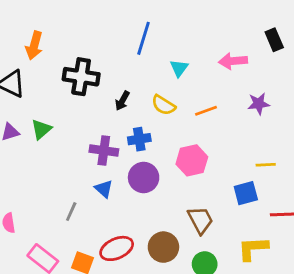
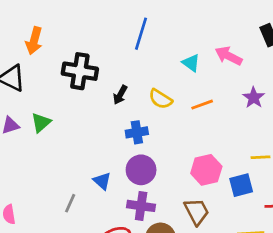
pink arrow: (233, 61) -> (229, 56), turned 32
cyan triangle: (179, 68) -> (191, 63), moved, turned -30
purple star: (259, 104) -> (254, 98), turned -30
purple cross: (104, 151) -> (141, 206), moved
pink hexagon: (192, 160) -> (206, 170), moved

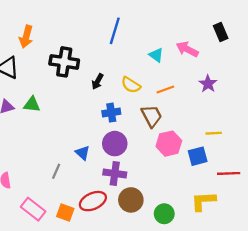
green triangle: (41, 123) -> (32, 104), turned 48
brown trapezoid: (197, 212) -> (152, 116), moved

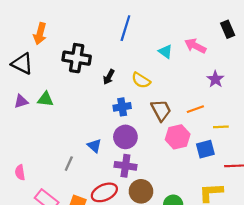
orange line: (165, 90) -> (195, 109), moved

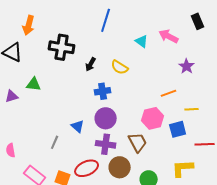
purple triangle: (21, 101) -> (12, 96), moved
brown trapezoid: (161, 110) -> (138, 142), moved

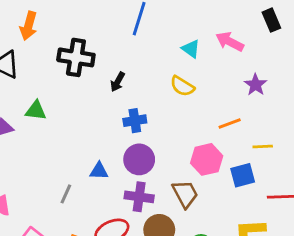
yellow semicircle: (120, 67) -> (182, 86), moved
blue triangle: (78, 126) -> (99, 171), turned -40

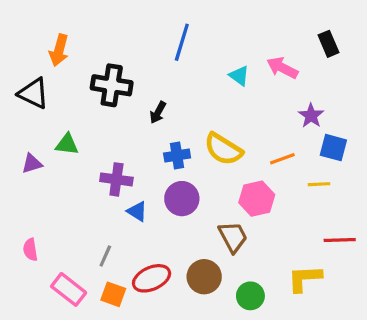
yellow semicircle: (182, 86) -> (223, 149), moved, size x1.4
blue triangle: (99, 171) -> (137, 211), turned 30
blue square: (243, 175) -> (333, 148), moved, turned 30
gray line: (66, 194) -> (105, 256), moved
purple cross: (139, 197) -> (116, 179), moved

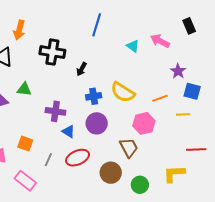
red ellipse: (152, 278) -> (78, 158), moved
orange square: (113, 294) -> (25, 144), moved

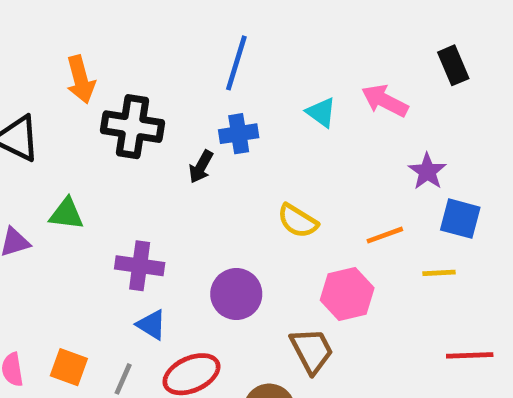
orange arrow: (19, 30) -> (81, 79), moved, turned -30
yellow semicircle: (123, 92) -> (298, 221), size x0.7
blue cross: (94, 96) -> (239, 134), moved
blue triangle: (68, 131) -> (151, 325), moved
orange square: (25, 144) -> (69, 367), moved

